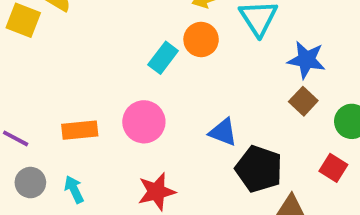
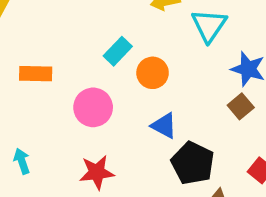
orange circle: (201, 40) -> (153, 73), moved
orange rectangle: (80, 130) -> (36, 74), moved

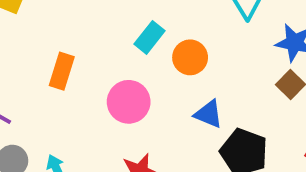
orange rectangle: (36, 74) -> (62, 71), turned -68

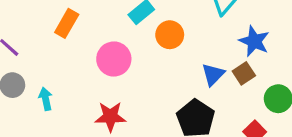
blue triangle: (209, 114) -> (213, 75), moved, turned 40

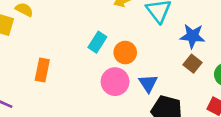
pink circle: (114, 59) -> (115, 82), moved
blue triangle: (213, 75) -> (148, 83), moved

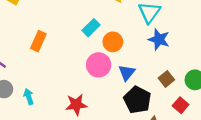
blue star: (192, 36) -> (159, 39), moved
brown square: (193, 64) -> (166, 79), moved

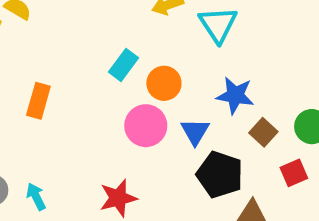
blue star: (159, 39) -> (235, 95), moved
red square: (181, 105) -> (294, 173), turned 35

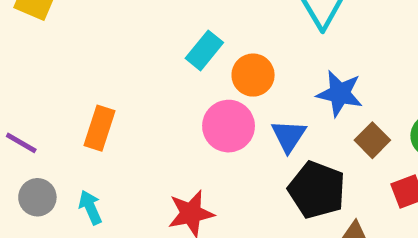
orange rectangle: (38, 101) -> (100, 128), moved

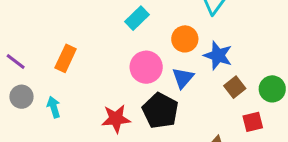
orange circle: (253, 75) -> (185, 39), moved
black pentagon: (317, 190) -> (160, 111), moved

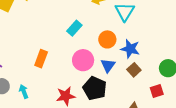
orange rectangle: (66, 58) -> (41, 59), moved
brown square: (235, 87) -> (134, 70), moved

